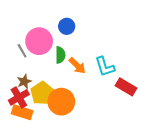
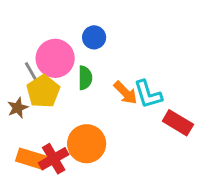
orange arrow: (77, 66) -> (126, 93), moved
brown star: (24, 81) -> (18, 108), moved
yellow pentagon: (42, 93) -> (43, 91), moved
red cross: (19, 97) -> (54, 159), moved

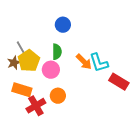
pink circle: (55, 58) -> (51, 70), moved, size x0.7
brown star: (18, 108) -> (14, 63), moved
orange circle: (87, 144) -> (58, 96), size x0.6
orange rectangle: (31, 159) -> (22, 90), moved

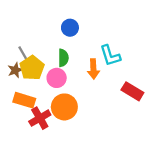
orange arrow: (84, 62) -> (93, 69), turned 42
cyan L-shape: (99, 63) -> (110, 56), moved
orange circle: (58, 96) -> (64, 107), size x1.5

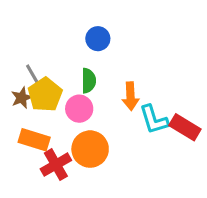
cyan L-shape: (110, 56) -> (154, 120), moved

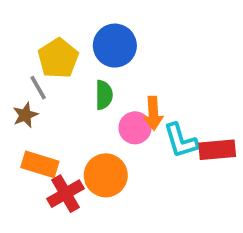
blue circle: (98, 39) -> (115, 46), size x1.5
yellow pentagon: (45, 95) -> (58, 58), moved
pink circle: (79, 109) -> (135, 128), moved
red rectangle: (185, 127) -> (217, 150), turned -36

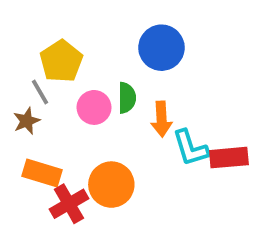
blue circle: (115, 46) -> (161, 48), moved
green semicircle: (104, 95) -> (127, 98), moved
pink circle: (135, 128) -> (94, 107), moved

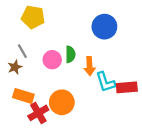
blue circle: (161, 48) -> (104, 27), moved
yellow pentagon: (61, 61) -> (33, 17), moved, turned -30

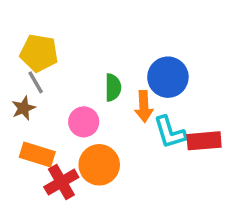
yellow pentagon: (33, 17) -> (39, 53), moved
blue circle: (104, 27) -> (168, 77), moved
pink circle: (52, 60) -> (84, 122), moved

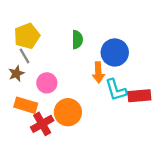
yellow pentagon: (39, 53) -> (27, 36), turned -30
green semicircle: (113, 87) -> (77, 40), moved
pink circle: (84, 122) -> (47, 83), moved

